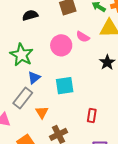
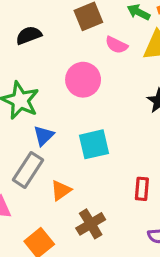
pink semicircle: (83, 37) -> (116, 45), moved
orange triangle: (42, 112) -> (61, 190), turned 32

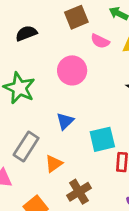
blue triangle: (44, 136) -> (65, 121), moved
cyan square: (94, 144) -> (102, 139), moved

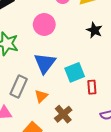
blue triangle: (65, 121) -> (45, 63), size x1.6

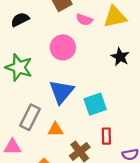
red rectangle: (92, 87) -> (106, 136), moved
orange triangle: (41, 96) -> (55, 129), turned 40

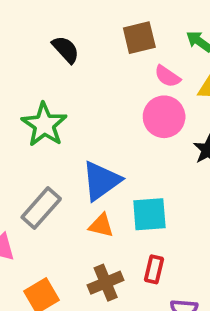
black semicircle: (20, 20) -> (66, 49), turned 60
pink circle: (63, 47) -> (164, 117), moved
orange triangle: (55, 129) -> (101, 226), moved

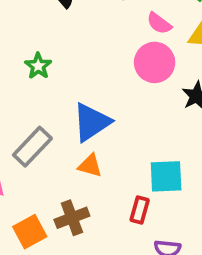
green star: (44, 125) -> (38, 66), size x0.6
cyan square: (149, 214) -> (166, 176), moved
brown cross: (106, 283) -> (72, 218), moved

